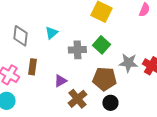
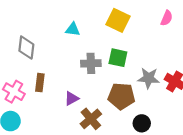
cyan triangle: (51, 33) -> (73, 29), moved, turned 48
green square: (101, 45) -> (118, 58), turned -30
black circle: (110, 103) -> (142, 123), moved

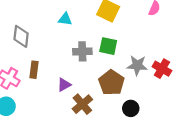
brown pentagon: (121, 96) -> (111, 83), turned 30

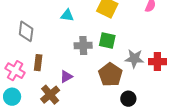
red cross: (162, 69) -> (157, 62), turned -30
brown cross: (82, 104) -> (50, 95), moved

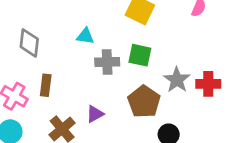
cyan triangle: (67, 15) -> (85, 36), moved
gray star: (134, 59) -> (177, 80), turned 30
purple triangle: (66, 77) -> (95, 114), moved

